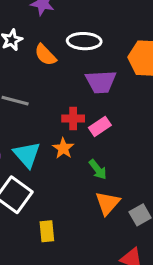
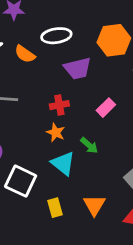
pink rectangle: (100, 126) -> (106, 108), moved
cyan triangle: (27, 155) -> (63, 163), moved
orange triangle: (108, 203) -> (94, 205), moved

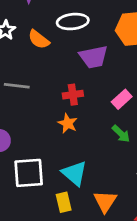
green arrow: (89, 145) -> (121, 134), moved
cyan triangle: (63, 163) -> (74, 173), moved
white square: (21, 181) -> (29, 173), turned -32

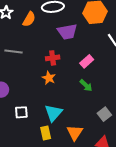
orange semicircle: (39, 39) -> (29, 19), turned -98
white square: (29, 173) -> (21, 112), size x0.6
cyan triangle: (74, 173) -> (53, 113), turned 30

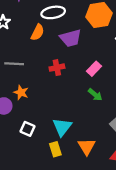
orange semicircle: (29, 19) -> (38, 32), moved
orange star: (49, 78) -> (21, 92), moved
white square: (21, 112) -> (27, 129), turned 32

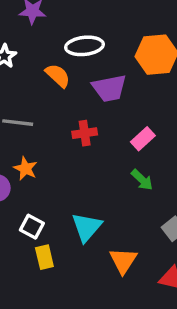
orange semicircle: (38, 32) -> (58, 76), turned -77
yellow rectangle: (55, 149) -> (44, 257), moved

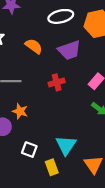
white ellipse: (84, 46) -> (61, 16), moved
yellow rectangle: (44, 257) -> (52, 167), moved

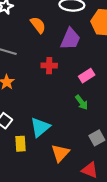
purple trapezoid: (69, 50) -> (70, 39), turned -65

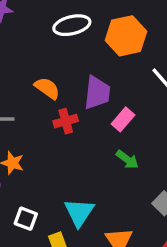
orange semicircle: (38, 25) -> (47, 88), moved
purple trapezoid: (70, 39) -> (97, 93), moved

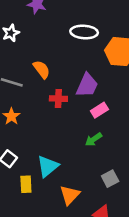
orange semicircle: (47, 88) -> (42, 69), moved
green arrow: (127, 160) -> (94, 139), turned 91

